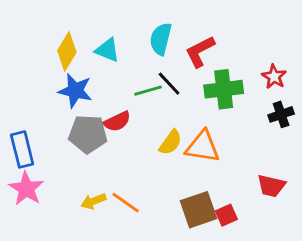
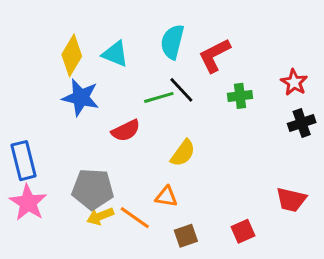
green cross: (224, 89) -> (240, 96), size x0.6
gray pentagon: (88, 134) -> (93, 189), moved
orange triangle: (203, 147) -> (166, 197), moved, size x0.6
brown square: (198, 210) -> (186, 236), moved, size x0.6

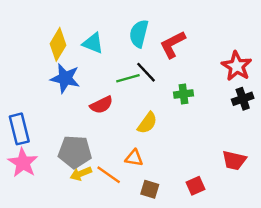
red star: (294, 82) -> (237, 66), size x1.4
green cross: (240, 96) -> (183, 94), moved
brown square: (186, 236) -> (150, 189), turned 36

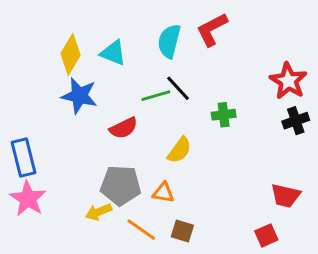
red L-shape: (173, 44) -> (212, 29), moved
gray pentagon: (75, 152) -> (121, 185), moved
orange line: (109, 175) -> (141, 230), moved
red square: (196, 186) -> (266, 235), moved

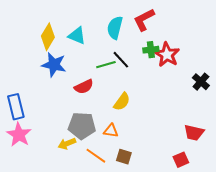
red star: (288, 81) -> (167, 55), moved
green cross: (224, 115) -> (151, 50), moved
black cross: (296, 121) -> (201, 82), turned -30

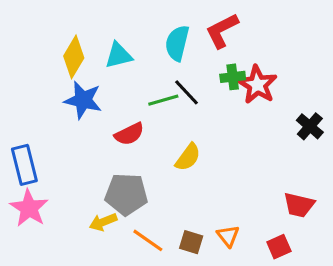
cyan triangle: (77, 36) -> (119, 55), turned -36
orange triangle: (111, 131) -> (228, 236), moved, turned 42

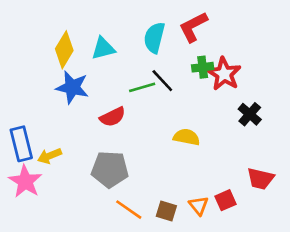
black cross: (310, 126) -> (250, 114), moved
yellow semicircle: (188, 157) -> (187, 137), moved, turned -115
yellow arrow: (103, 222) -> (49, 156), moved
red square: (279, 247) -> (225, 200), moved

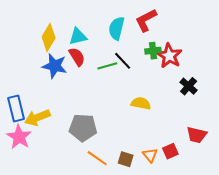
red semicircle: (113, 117) -> (77, 57), moved, turned -96
yellow arrow: (49, 156) -> (37, 118), size x1.4

